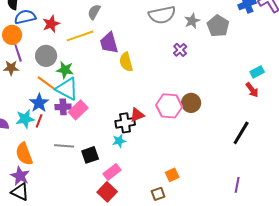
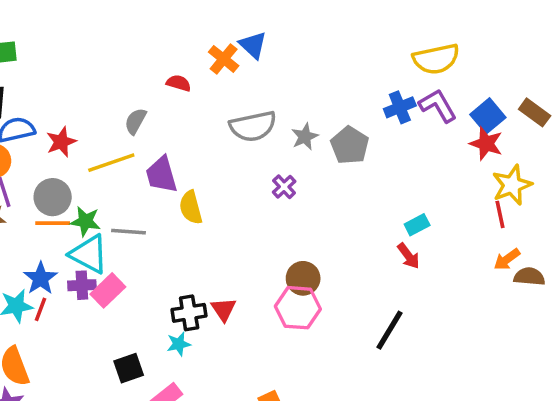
orange line: (46, 83) -> (53, 223), moved, turned -36
pink hexagon: (169, 106) -> (298, 308), moved
red triangle: (137, 115) -> (224, 309), moved, turned -42
gray line: (64, 146) -> (129, 232), moved

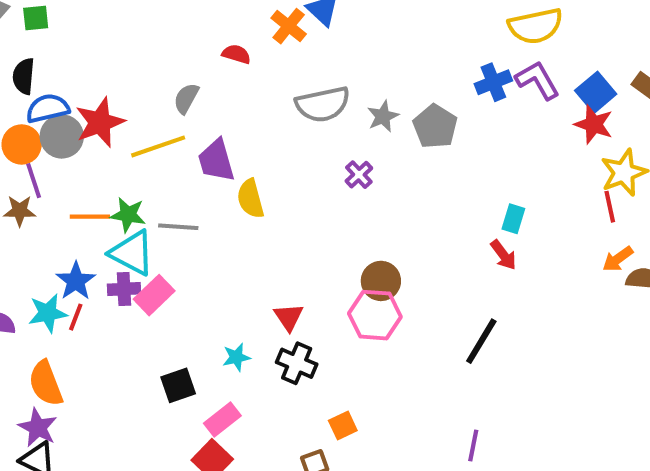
red star: (61, 142) -> (100, 122), size x1.4
gray circle: (53, 197) -> (62, 136), moved
cyan rectangle: (417, 225) -> (513, 219), turned -45
black cross: (189, 313) -> (297, 363), moved, turned 32

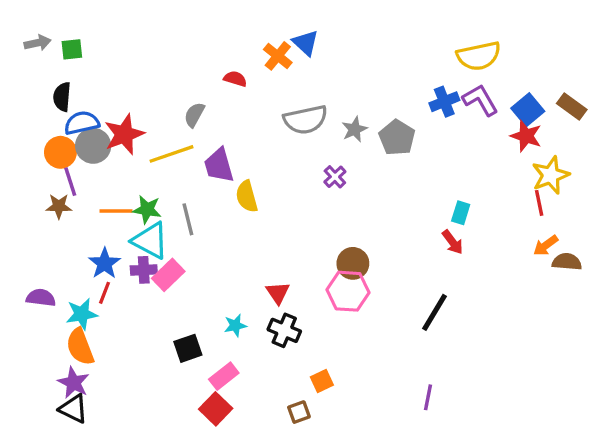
gray line: (178, 227) -> (188, 219), turned 72
cyan star: (48, 313) -> (82, 314), moved

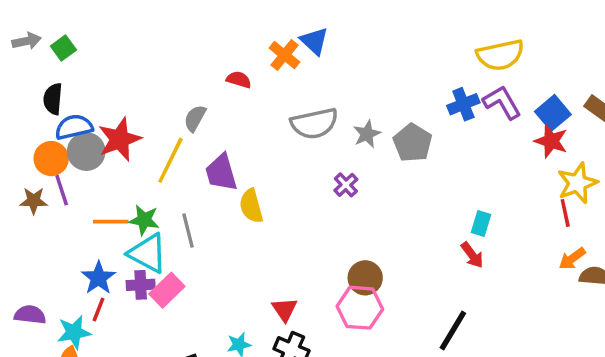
green square: (72, 49) -> (63, 48), turned -30
yellow line: (172, 154) -> (170, 160), turned -45
brown star: (59, 206) -> (34, 201), moved

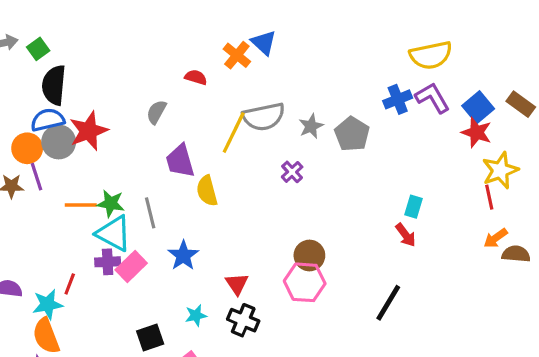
black semicircle: (53, 99) -> (54, 85), moved, size x1.4
yellow line: (170, 160) -> (234, 132), moved
blue star: (98, 278) -> (183, 255), moved

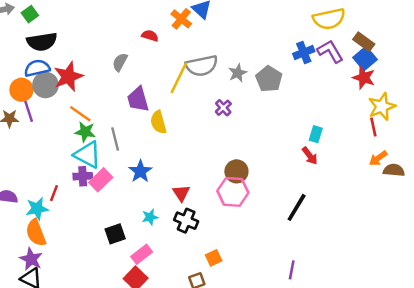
black semicircle: (54, 85) -> (42, 42), turned -104
brown rectangle: (521, 104) -> (364, 42), moved
orange line: (81, 205) -> (80, 114), moved, turned 35

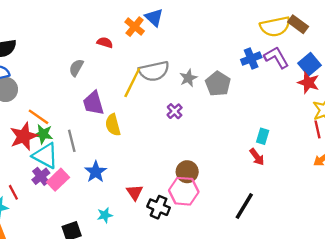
brown rectangle: (364, 42) -> (298, 24), moved
red star: (68, 77) -> (24, 136), moved
purple cross: (83, 176) -> (41, 176), turned -36
red line: (54, 193) -> (13, 192), turned -49
black cross: (186, 221) -> (159, 207), moved

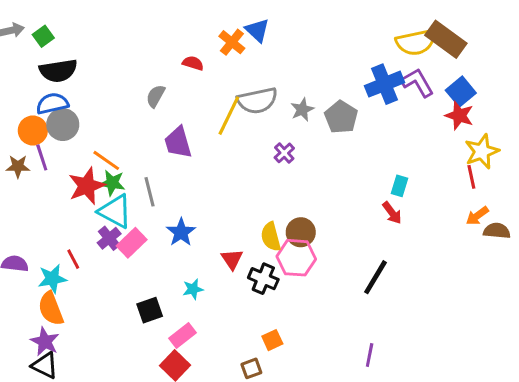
brown rectangle: (298, 24) -> (446, 39), size x1.5
blue cross: (251, 59) -> (385, 84), size x1.4
yellow semicircle: (113, 125) -> (271, 237), moved

